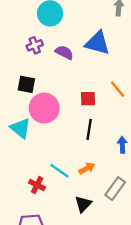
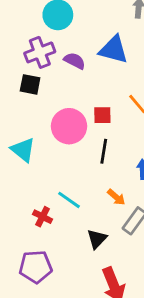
purple cross: (35, 45) -> (40, 52), size x1.5
black square: (26, 84) -> (30, 84), moved
pink circle: (44, 108) -> (69, 126), moved
orange arrow: (87, 168) -> (116, 197), moved, turned 70

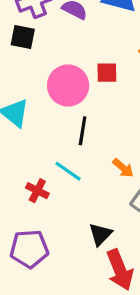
black line: (104, 151) -> (83, 131), moved
black triangle: (97, 239) -> (100, 234), moved

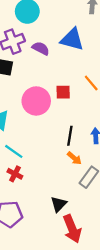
black line: (83, 131) -> (70, 136), moved
cyan line: (68, 171) -> (14, 151), moved

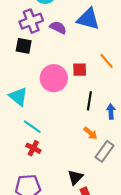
black line: (70, 136) -> (89, 101), moved

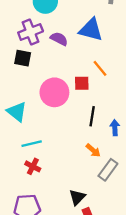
orange line: (107, 61) -> (100, 68), moved
cyan line: (32, 127) -> (32, 144), turned -48

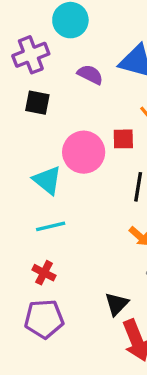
purple cross: (31, 32) -> (31, 55), moved
cyan triangle: (17, 112) -> (47, 180), moved
red cross: (33, 166) -> (44, 273), moved

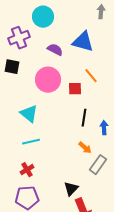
black square: (37, 103) -> (12, 67), moved
pink circle: (84, 152) -> (48, 80), moved
red cross: (44, 273) -> (27, 170), turned 32

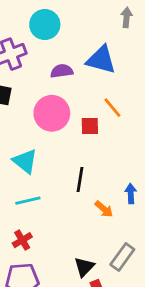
purple semicircle: (55, 50) -> (62, 71), turned -35
black line: (84, 118) -> (80, 180), moved
blue arrow: (104, 128) -> (131, 194), moved
gray rectangle: (98, 165) -> (122, 257), moved

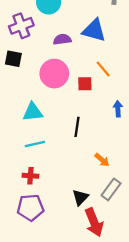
cyan triangle: (25, 161) -> (33, 112), turned -45
blue arrow: (131, 194) -> (118, 109), moved
orange arrow: (104, 209) -> (102, 160), moved
red cross: (22, 240) -> (30, 176), turned 35

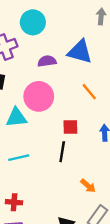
red square: (85, 84) -> (70, 127), moved
cyan triangle: (33, 112) -> (16, 118), moved
cyan line: (35, 144) -> (19, 158), moved

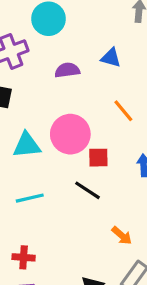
blue triangle: (80, 52) -> (111, 58), size x0.6
pink circle: (39, 96) -> (70, 134), moved
black line: (62, 152) -> (87, 190), turned -66

